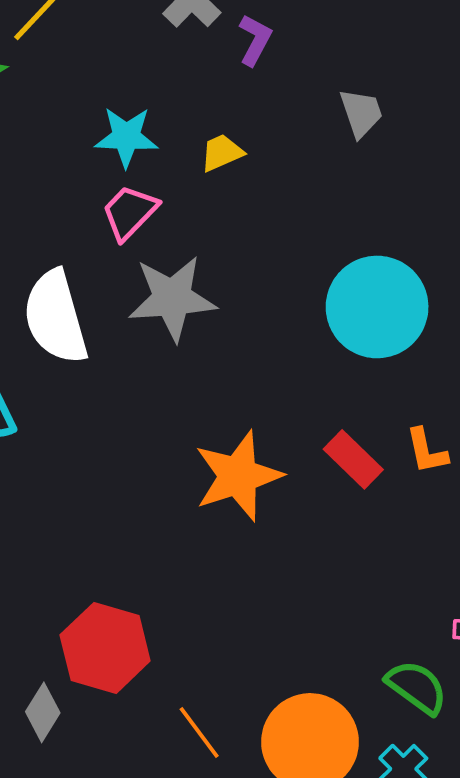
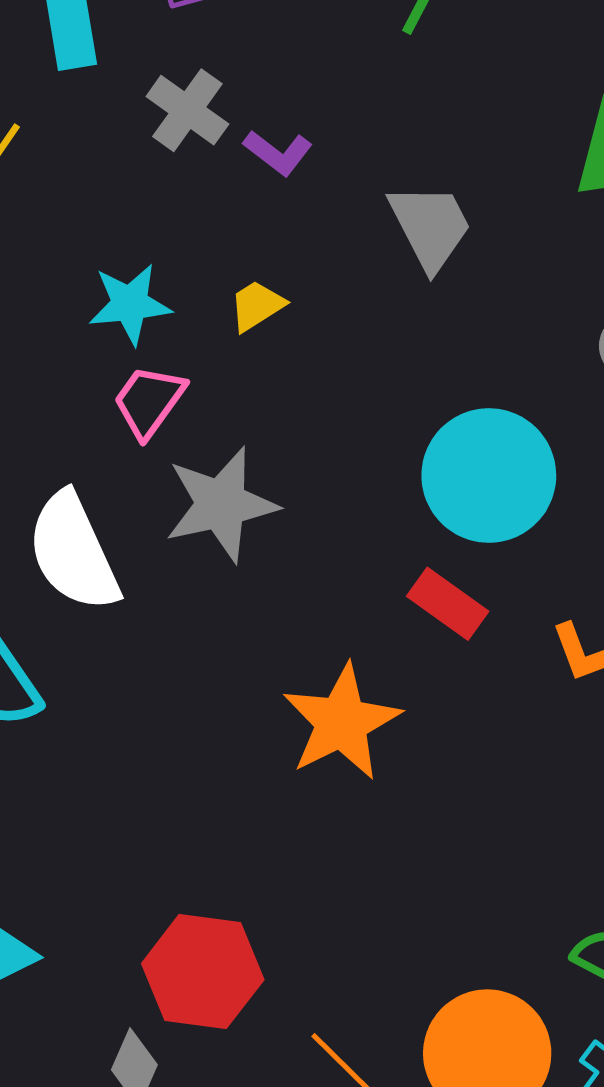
purple L-shape: (255, 40) -> (278, 153), turned 108
gray trapezoid: (361, 113) -> (430, 227), size x1.4
red rectangle: (353, 459) -> (448, 604), moved

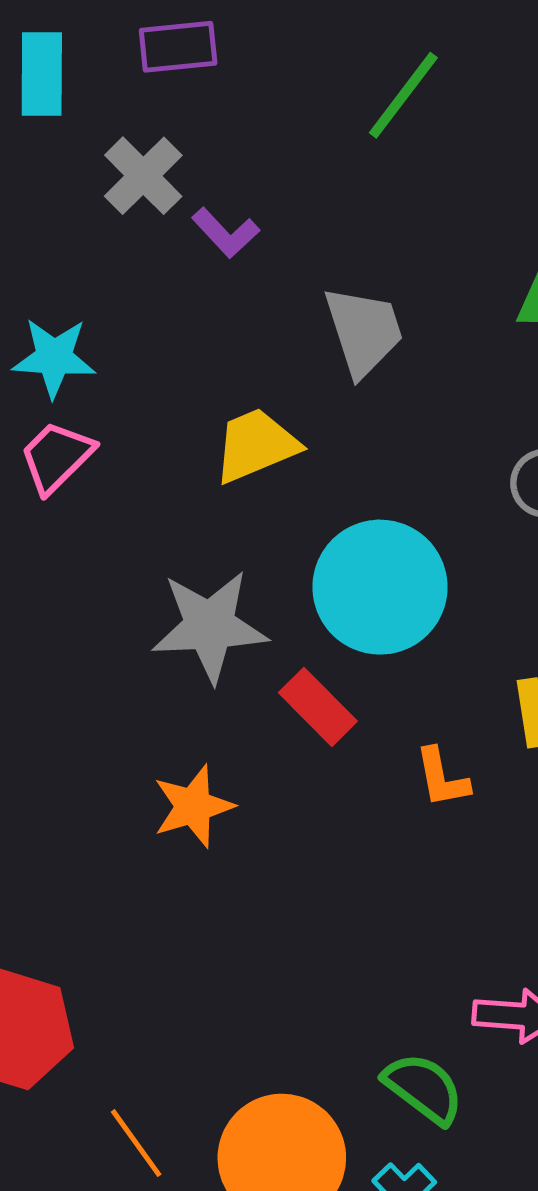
yellow trapezoid: (257, 306) -> (256, 445), moved, size x1.5
gray star: (221, 504) -> (210, 626), moved
orange star: (342, 722) -> (193, 806), size x0.7

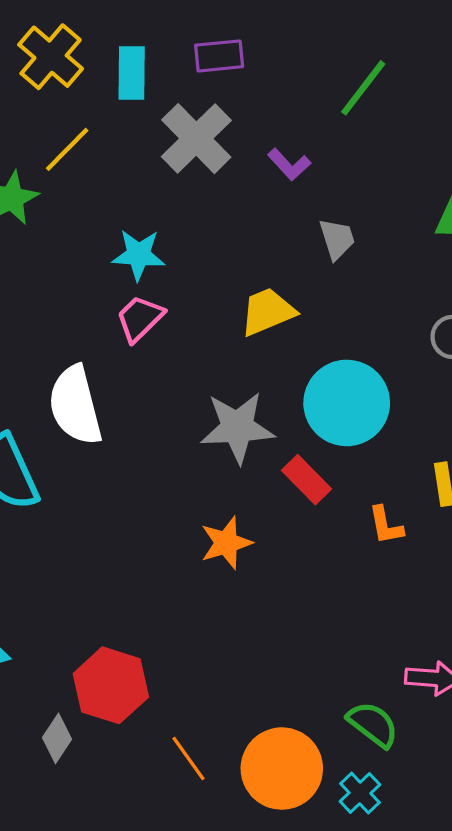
gray cross: (143, 176) -> (196, 139), size x1.4
purple L-shape: (226, 233) -> (289, 164), moved
gray trapezoid: (364, 331) -> (337, 239), size x0.7

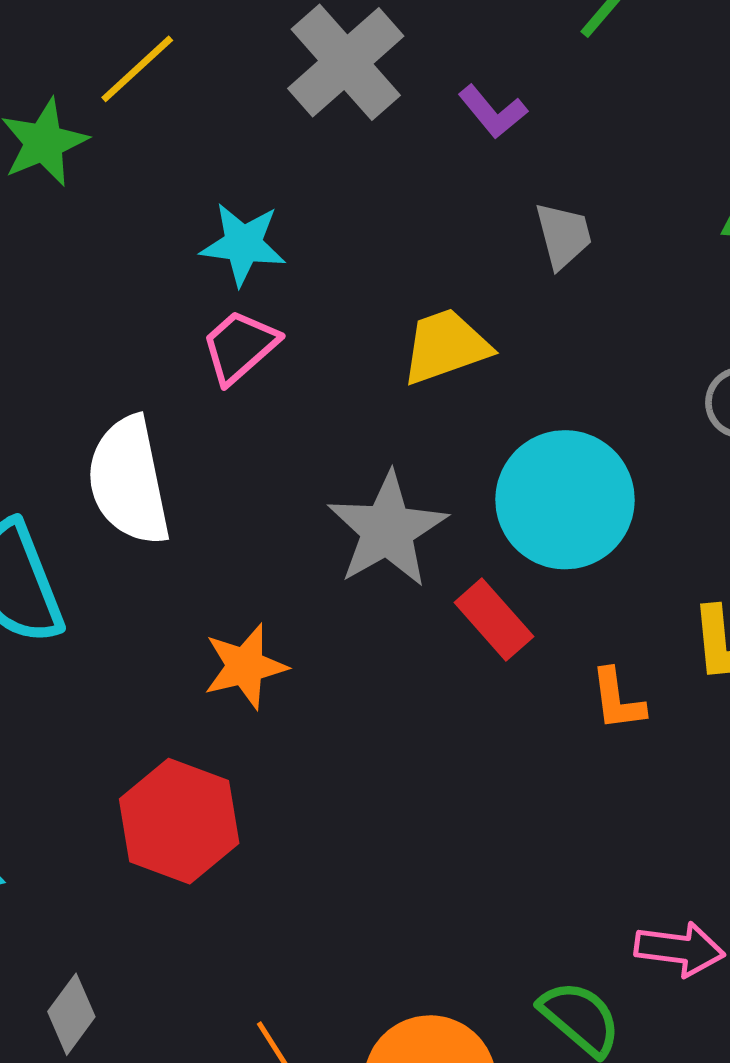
gray star: (237, 427) -> (387, 530), turned -30
orange star: (226, 543) -> (245, 666), moved
red hexagon: (111, 685) -> (179, 821), moved

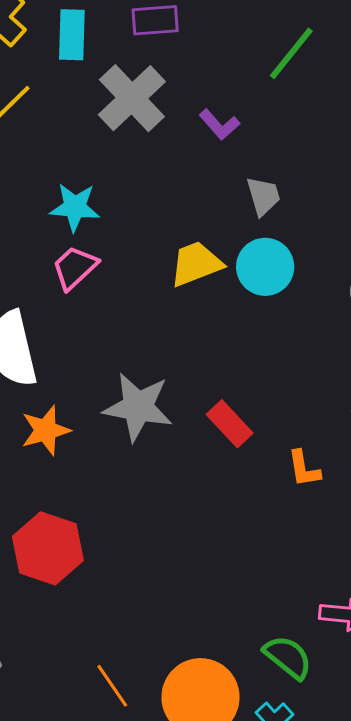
cyan circle: (565, 500) -> (265, 267), moved, size x0.7
gray star: (387, 530) -> (138, 407), moved, turned -30
orange star: (245, 666) -> (46, 430), moved

